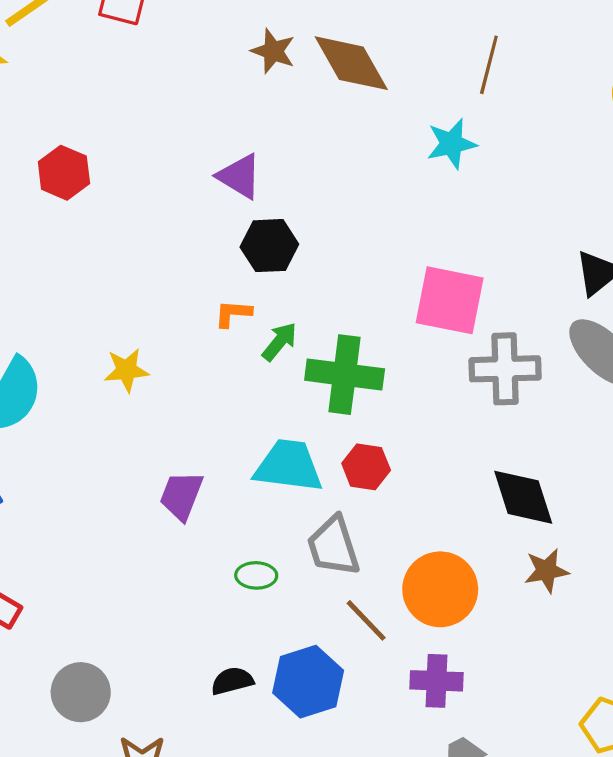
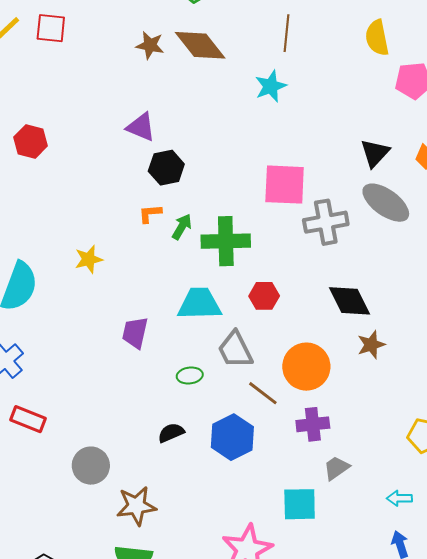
red hexagon: (366, 467) -> (264, 296), moved
black semicircle: (232, 681) -> (171, 433), moved

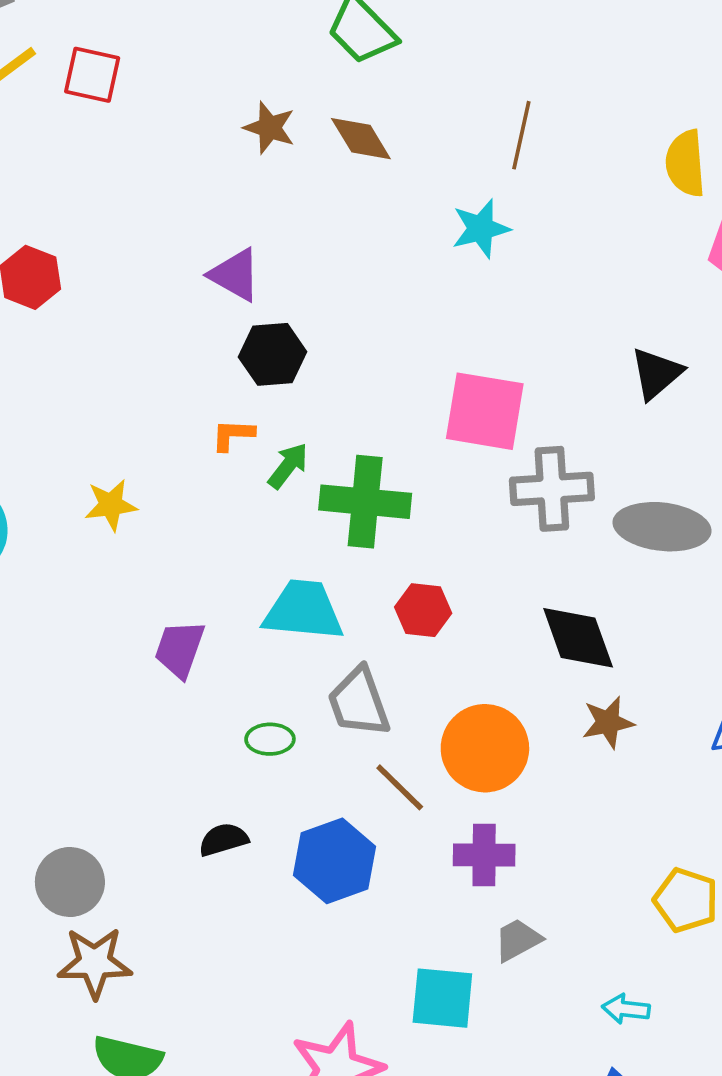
brown diamond: (200, 45) -> (361, 139), size x0.7
gray ellipse: (386, 203) -> (662, 527), moved, turned -36
brown star: (136, 506) -> (95, 963), moved

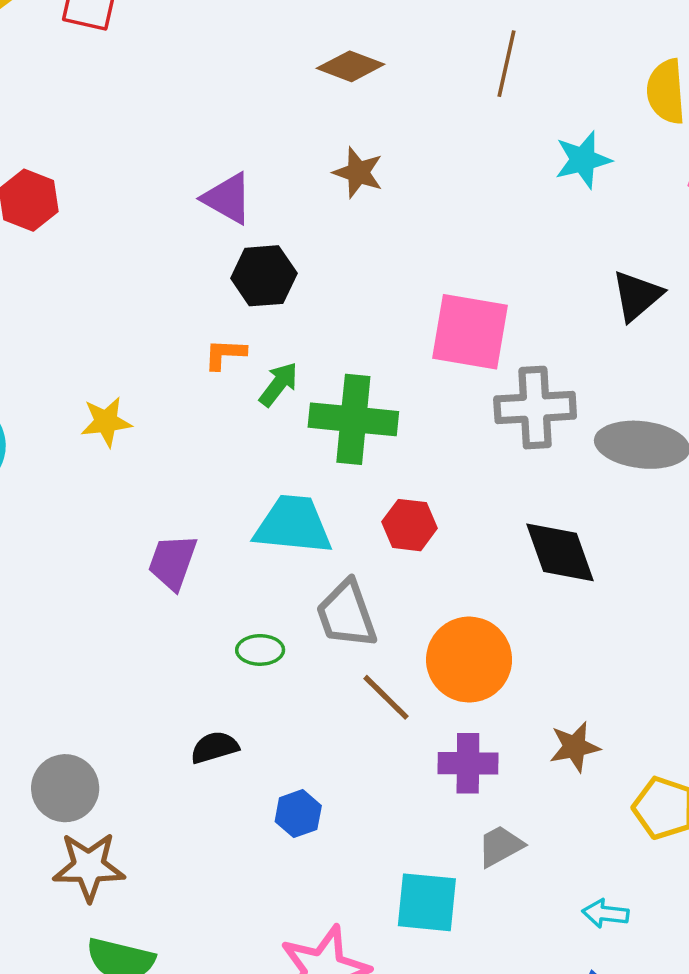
brown star: (269, 128) -> (358, 173), moved
brown diamond: (361, 139) -> (351, 66), turned -38
cyan star: (481, 229) -> (583, 160), moved
brown star: (608, 722) -> (575, 747), moved
blue hexagon: (335, 861) -> (298, 814), moved, size x0.6

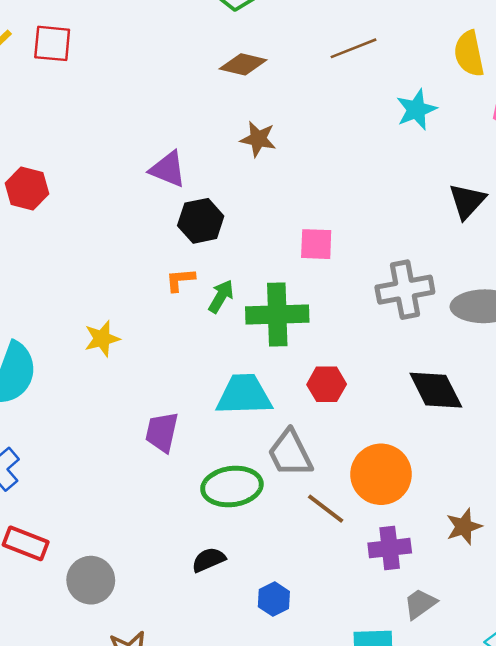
brown line: (507, 64) -> (353, 48), turned 63
pink square: (470, 332) -> (316, 244), moved, size x0.6
green ellipse: (260, 650) -> (232, 487), size x1.8
gray circle: (65, 788) -> (91, 580), moved

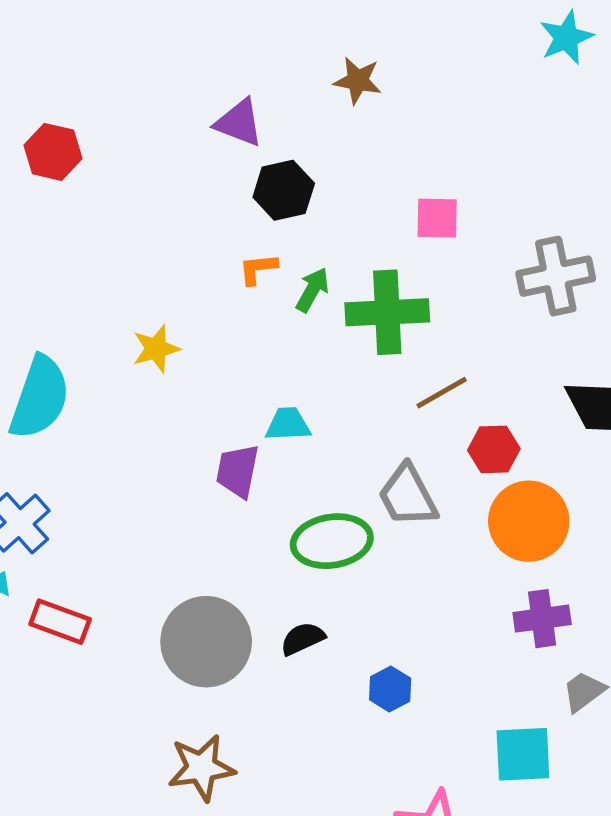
red hexagon: (327, 384) -> (494, 449), moved
cyan trapezoid: (244, 395) -> (288, 424), moved, size x0.6
brown line: (326, 509) -> (442, 393), moved, turned -66
gray circle: (91, 580) -> (206, 642), moved, size x1.4

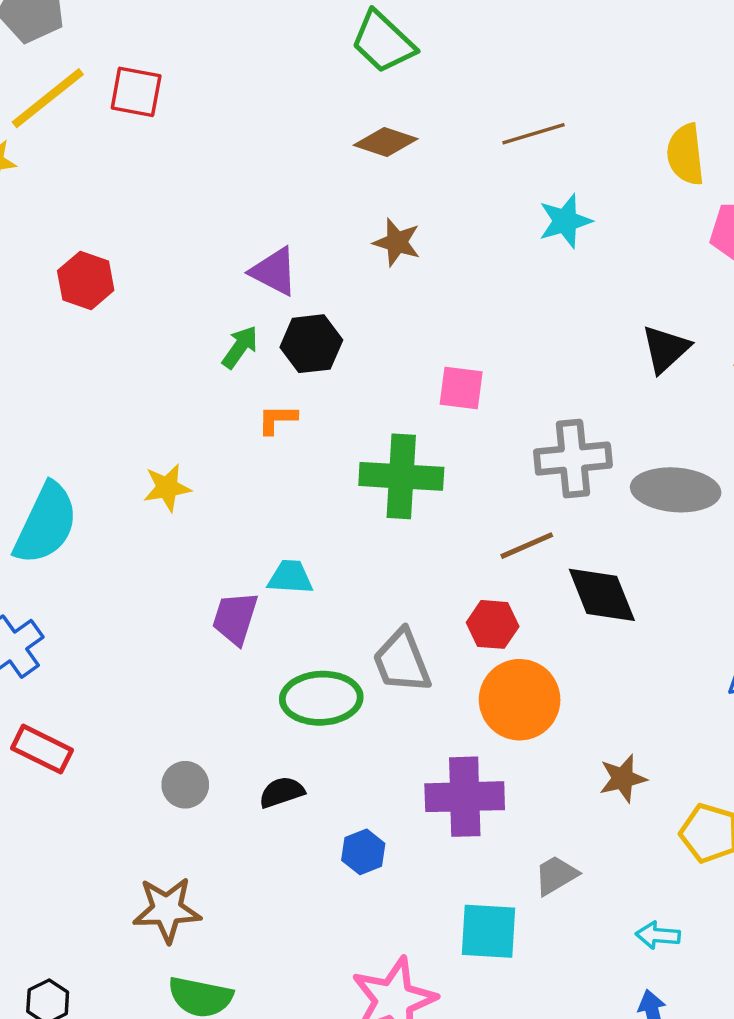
cyan star: (566, 38) -> (565, 221), moved
green arrow: (312, 290) -> (240, 347), moved
brown line: (442, 393) -> (527, 546), moved
purple cross: (542, 619) -> (465, 797), moved, size x1.4
gray circle: (206, 642) -> (185, 785), size x0.5

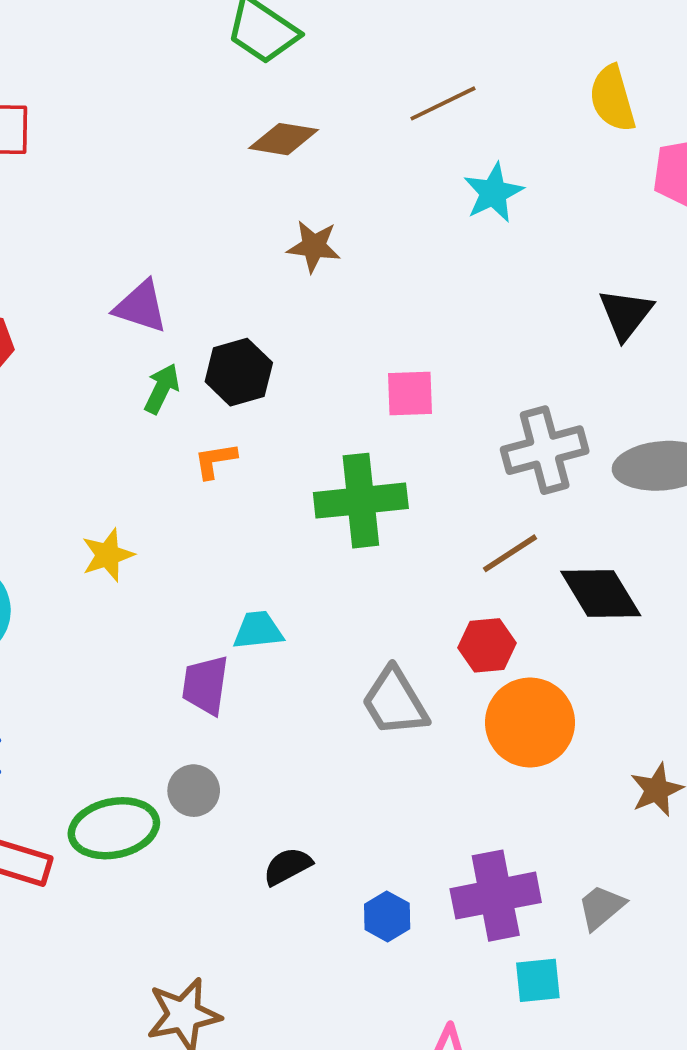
purple triangle: (274, 272) -> (141, 307), moved
green ellipse: (321, 698) -> (114, 828), moved
gray circle: (185, 785) -> (194, 791), moved
purple cross: (465, 797) -> (496, 896), moved
cyan square: (489, 931) -> (538, 980), size x0.7

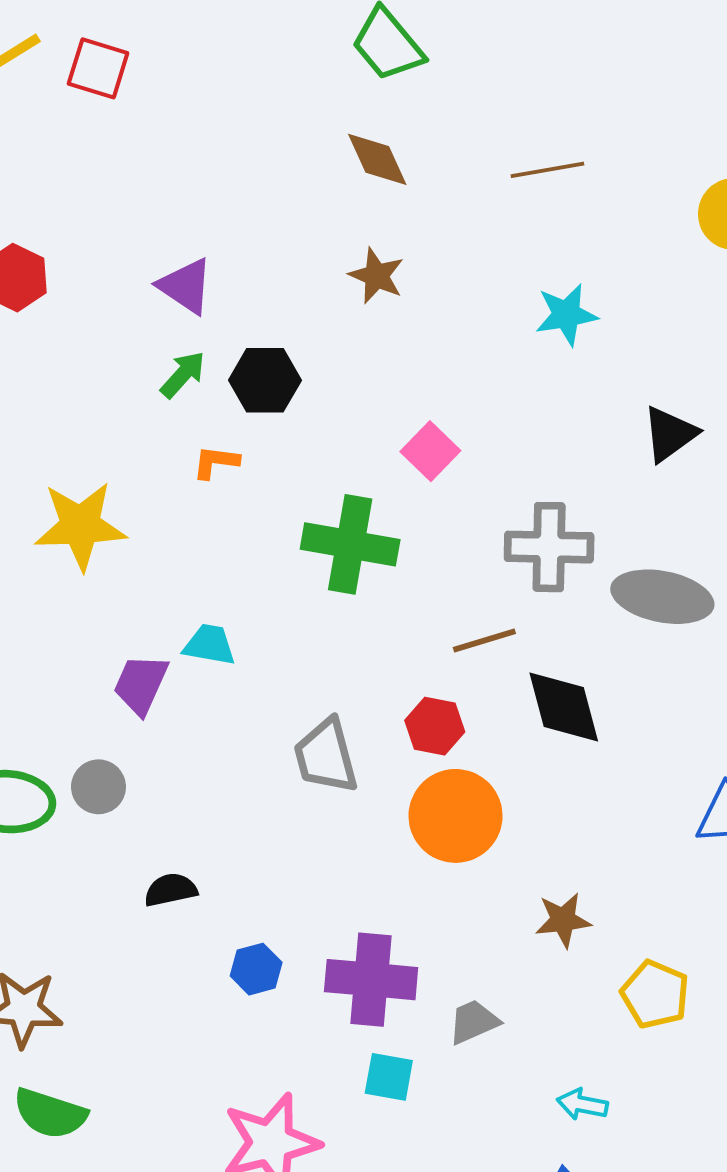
brown diamond: (284, 139) -> (377, 159), turned 40
cyan star: (493, 193) -> (566, 315), moved
pink square: (410, 393) -> (430, 451), turned 30
yellow star: (108, 555) -> (80, 526), size x1.6

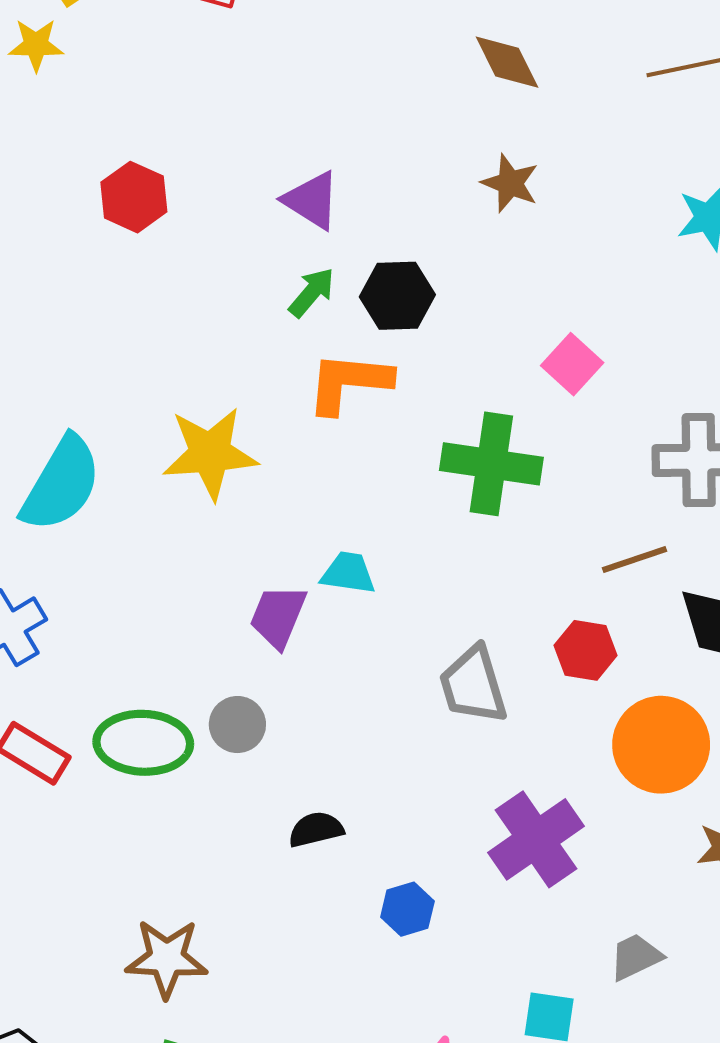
orange L-shape: (216, 462) -> (349, 383), size x1.8
orange circle: (456, 816) -> (661, 745), moved
purple cross: (371, 980) -> (536, 839), moved, turned -38

